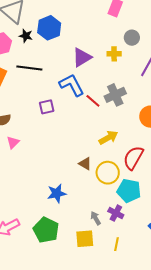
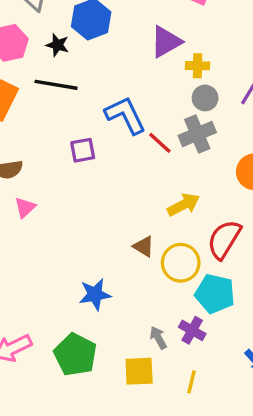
black star: (26, 36) -> (57, 45), moved
gray circle: (132, 38) -> (205, 98), moved
purple triangle: (82, 57) -> (166, 42), moved

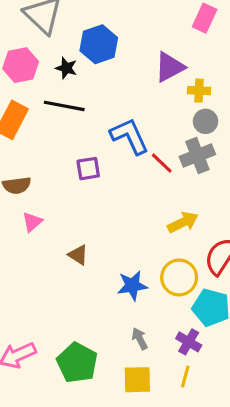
brown triangle: (144, 247) -> (78, 255), moved
blue star: (95, 294) -> (132, 286), moved
gray arrow: (158, 338) -> (140, 339), moved
yellow line: (192, 382) -> (185, 376), moved

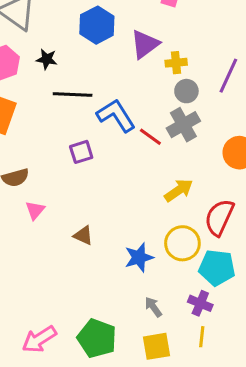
blue hexagon: (99, 44) -> (97, 25), moved
black line: (64, 106) -> (73, 95), moved

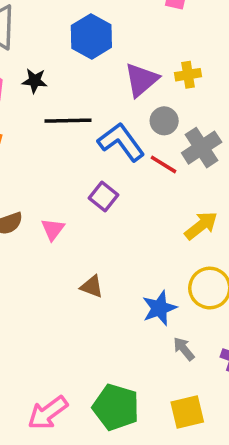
purple triangle: (145, 44) -> (141, 80), moved
gray circle: (186, 91) -> (164, 121), moved
purple square: (81, 152) -> (104, 196), moved, turned -30
pink triangle: (35, 210) -> (53, 229), moved
gray arrow: (153, 307) -> (184, 349), moved

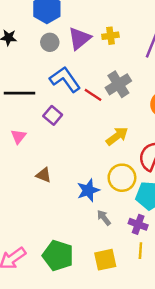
black line: (68, 121) -> (19, 93), moved
gray circle: (164, 121) -> (50, 42), moved

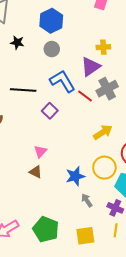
purple triangle: (79, 38) -> (91, 67), moved
pink triangle: (19, 136) -> (40, 151), moved
brown triangle: (44, 175) -> (36, 172), moved

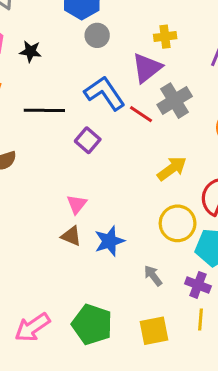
black star: (17, 43) -> (31, 51), moved
gray circle: (52, 49) -> (97, 35), moved
blue star: (75, 176) -> (109, 241), moved

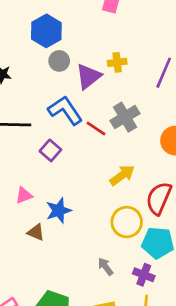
purple triangle: (147, 68) -> (89, 76), moved
pink triangle: (77, 204) -> (24, 195), moved, turned 30
blue star: (109, 241) -> (59, 210), moved

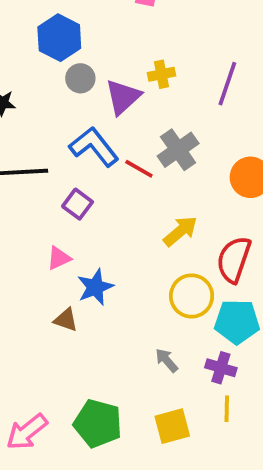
pink triangle: (24, 195) -> (59, 258), moved

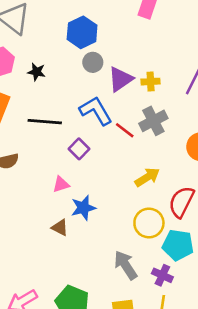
yellow cross: (161, 74) -> (151, 82), moved
gray arrow: (167, 360) -> (126, 265), size x1.6

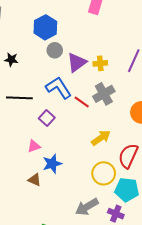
gray arrow: (126, 265) -> (87, 207), turned -85

